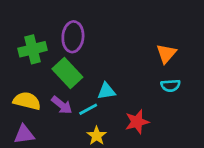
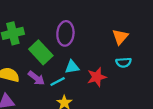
purple ellipse: (73, 37) -> (65, 33), moved
red star: (137, 122) -> (97, 77), moved

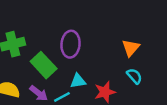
cyan semicircle: (124, 62) -> (134, 76), turned -128

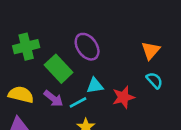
purple ellipse: (71, 44) -> (87, 47), turned -40

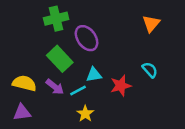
green cross: (26, 47) -> (56, 19), moved
orange triangle: (151, 51) -> (151, 23), moved

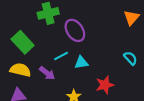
green rectangle: (60, 59) -> (23, 42), moved
red star: (121, 86) -> (105, 85), moved
cyan line: (78, 91) -> (61, 56), moved

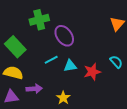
purple arrow: (47, 73) -> (34, 89), moved, turned -42
red star: (105, 85) -> (92, 72), moved

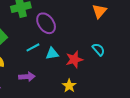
purple arrow: (34, 89) -> (27, 77), moved
yellow star: (63, 98) -> (69, 86), moved

